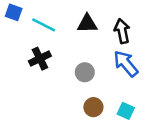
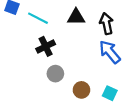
black cross: (40, 59) -> (46, 46), moved
gray circle: (85, 72) -> (55, 74), moved

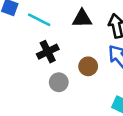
brown circle: (81, 90) -> (88, 66), moved

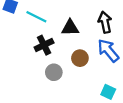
black triangle: (82, 19) -> (70, 28), moved

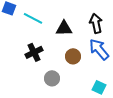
black cross: (44, 45) -> (34, 52), moved
gray circle: (54, 72) -> (52, 78), moved

